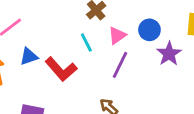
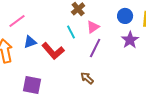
blue circle: (149, 30) -> (125, 16), moved

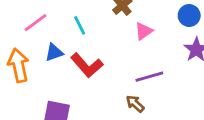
cyan line: (71, 32) -> (80, 25), moved
purple line: (95, 48) -> (149, 77), moved, turned 48

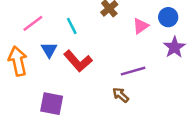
pink triangle: (144, 31) -> (141, 26), moved
blue triangle: (54, 52) -> (49, 50), turned -42

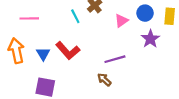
pink line: (33, 23) -> (29, 18), turned 36
cyan line: (72, 26) -> (75, 16), moved
blue triangle: (49, 50) -> (43, 54), moved

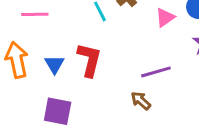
red L-shape: (68, 51) -> (89, 60), turned -125

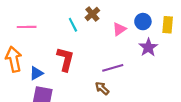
blue triangle: (55, 64) -> (36, 73), moved, turned 32

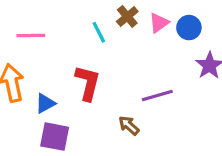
blue circle: (143, 22) -> (189, 28), moved
pink triangle: (119, 29) -> (159, 23), moved
brown arrow: (102, 88) -> (129, 126), moved

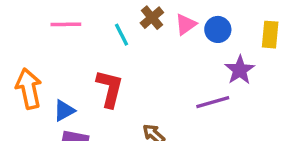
pink line: (31, 35) -> (66, 24), moved
purple line: (157, 95) -> (213, 102), moved

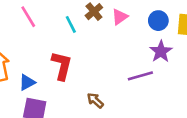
pink line: (66, 24) -> (28, 17), turned 60
blue circle: (218, 29) -> (158, 21), moved

